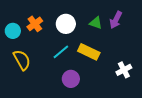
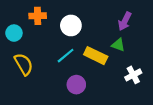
green triangle: (96, 23) -> (118, 45), moved
orange cross: (35, 24) -> (38, 16), moved, turned 35

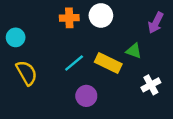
orange cross: (38, 16) -> (69, 18), moved
purple arrow: (125, 21) -> (156, 23), moved
white circle: (71, 25) -> (101, 15), moved

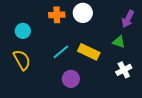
cyan circle: (16, 37) -> (23, 31), moved
green triangle: (134, 51) -> (119, 42), moved

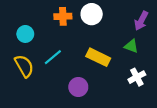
cyan line: (61, 52) -> (53, 57), moved

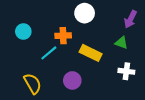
orange cross: (63, 16) -> (63, 36), moved
yellow semicircle: (24, 66) -> (33, 84), moved
white cross: (137, 77) -> (126, 71), turned 35

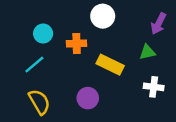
cyan circle: (23, 32) -> (43, 34), moved
green triangle: (121, 43) -> (147, 52), turned -32
cyan line: (49, 53) -> (34, 65), moved

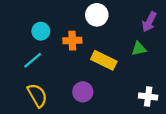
white cross: (154, 87) -> (148, 97), moved

